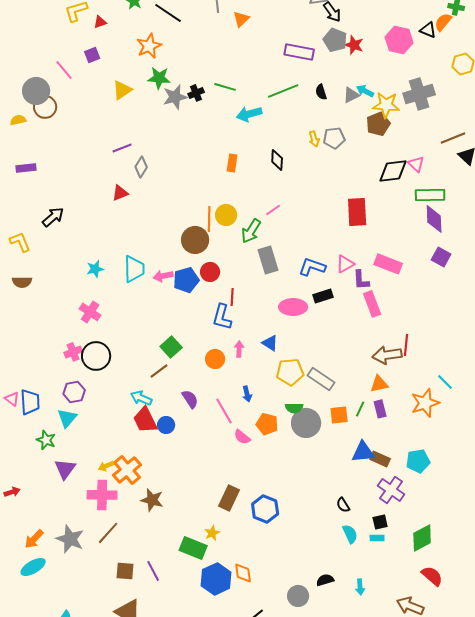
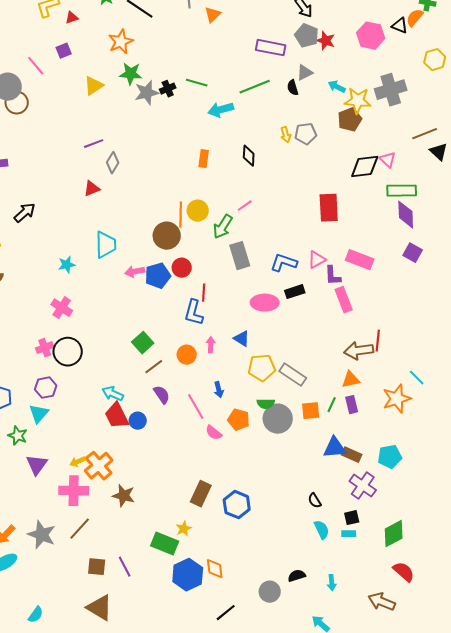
gray triangle: (351, 95) -> (305, 73), moved
cyan trapezoid: (134, 269) -> (106, 245), moved
brown line: (159, 371) -> (154, 367), moved

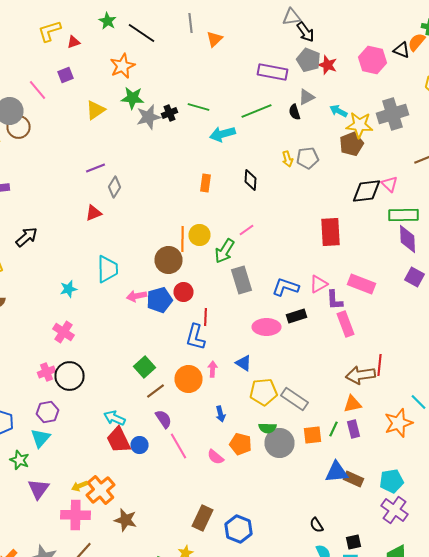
orange circle: (187, 355) -> (188, 379), size x1.4
pink line: (196, 407) -> (178, 446), moved
purple cross: (363, 486) -> (394, 510), moved

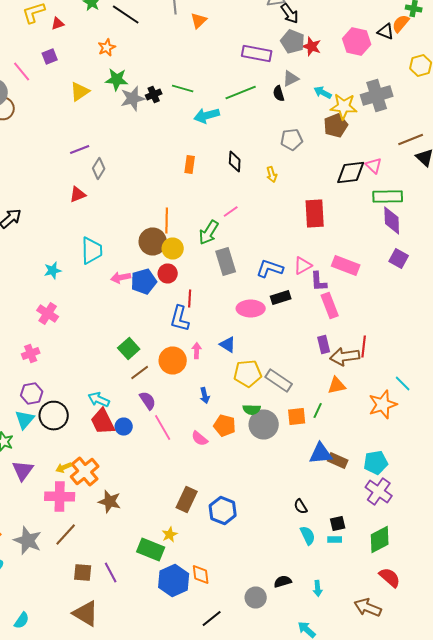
orange star: (122, 66) -> (107, 48), size x0.7
yellow arrow: (288, 159) -> (272, 174), moved
yellow circle: (200, 235) -> (173, 248), moved
black circle: (70, 376) -> (54, 416), moved
purple rectangle: (354, 429) -> (324, 344), moved

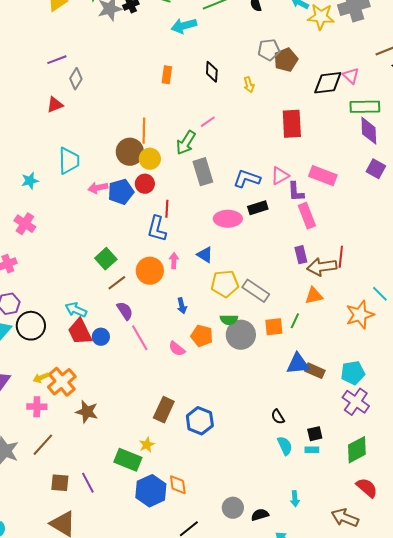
brown pentagon: (336, 126) -> (286, 60), moved
pink cross: (60, 496) -> (37, 407), size x0.7
black semicircle: (283, 582) -> (260, 515), moved

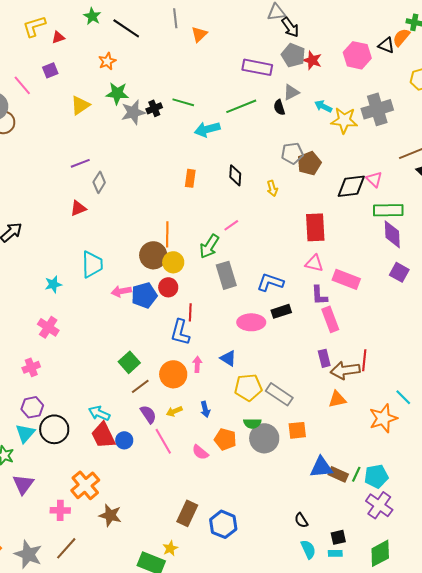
pink triangle: (280, 176) -> (314, 263), moved, turned 42
green line: (295, 321) -> (356, 474), moved
yellow arrow: (41, 378) -> (174, 411), moved

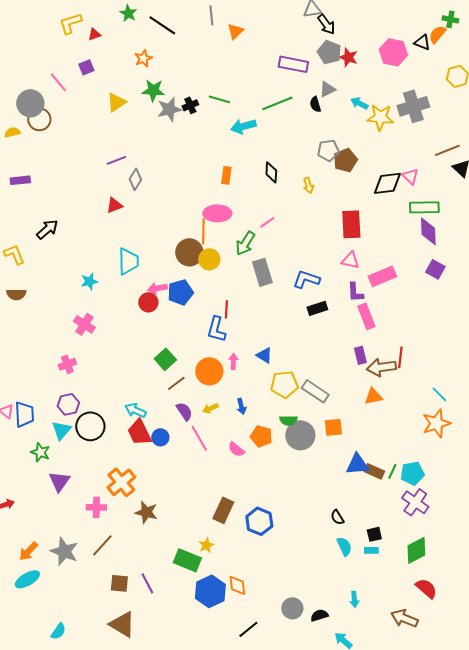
pink rectangle: (346, 279) -> (382, 276), turned -44
red circle: (168, 287) -> (148, 302), moved
pink ellipse: (251, 322) -> (217, 213), moved
orange star: (383, 418) -> (436, 423), moved

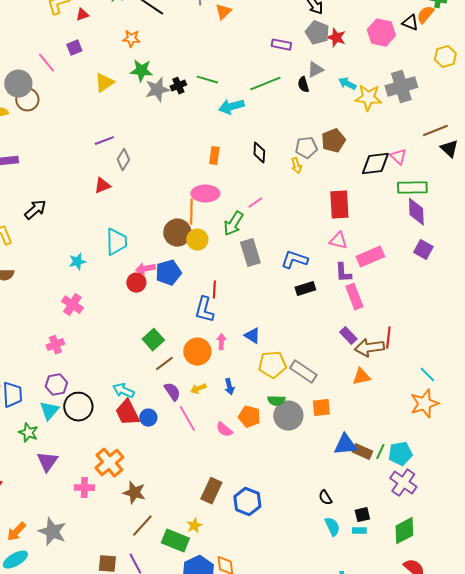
orange star: (143, 58) -> (131, 39), turned 30
purple rectangle: (293, 64) -> (281, 45), size x0.7
gray pentagon: (328, 150) -> (306, 148), moved
purple rectangle: (360, 355) -> (348, 336), turned -30
brown line: (102, 545) -> (142, 526), moved

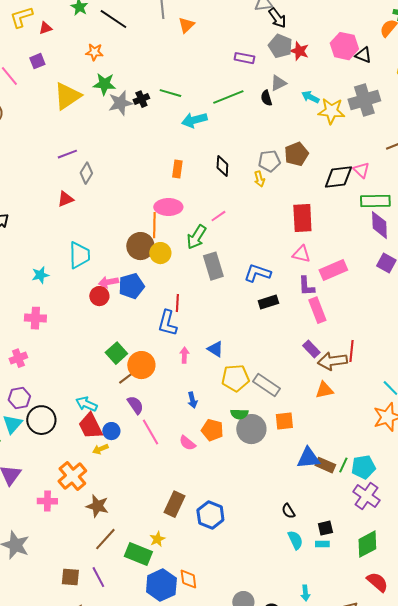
black triangle: (410, 23) -> (363, 55), moved
yellow triangle: (104, 83) -> (67, 96), size x1.4
pink cross: (72, 305) -> (35, 318), turned -30
orange circle: (197, 352) -> (141, 365), moved
yellow arrow: (198, 389) -> (100, 449), moved

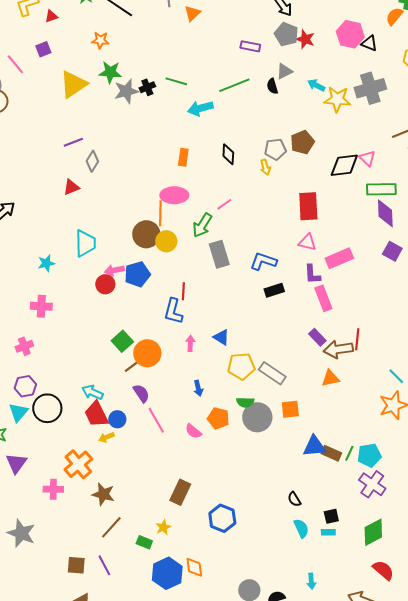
blue hexagon: (210, 515) -> (222, 518), moved
green rectangle: (138, 554) -> (144, 542), size x0.6

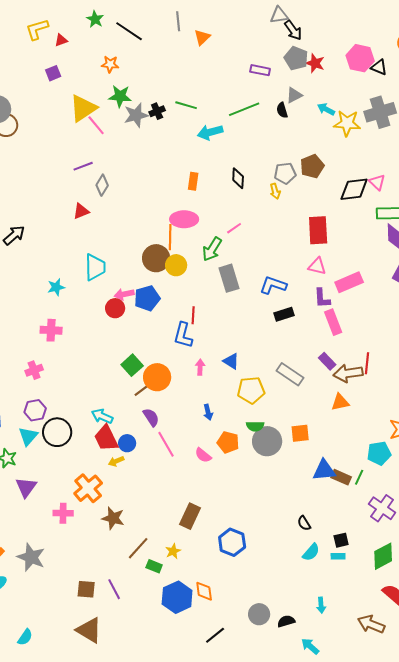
pink line: (15, 64) -> (96, 125), moved
gray rectangle: (272, 373) -> (290, 374), moved
cyan pentagon: (369, 455) -> (379, 453), moved
brown line: (111, 527) -> (138, 548), moved
cyan semicircle: (301, 528) -> (311, 552), turned 66

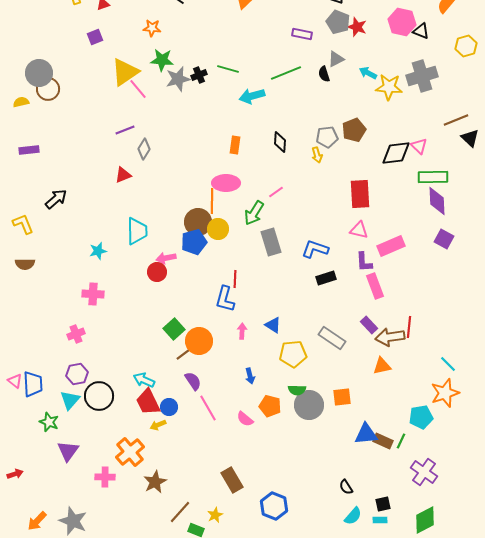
blue pentagon: (147, 298) -> (194, 242), moved
brown rectangle: (190, 516) -> (232, 480), turned -55
brown star: (113, 518) -> (155, 482), turned 30

